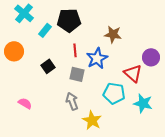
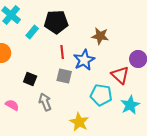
black square: (48, 66) -> (30, 79), moved, turned -32
gray arrow: (72, 101) -> (45, 102), moved
cyan star: (143, 103) -> (130, 105), turned 30

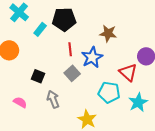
gray square: (64, 76) -> (72, 73), turned 35

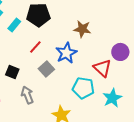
red line: (70, 49) -> (35, 47), moved, turned 48

